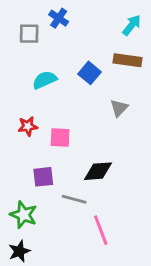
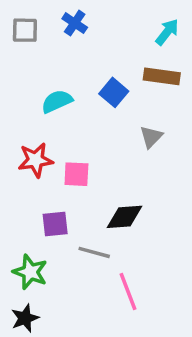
gray square: (29, 34) -> (25, 30), moved
red star: (28, 126) -> (36, 160), size x1.4

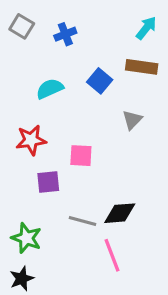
blue cross: (75, 23) -> (65, 34), moved, turned 35
gray square: (25, 30) -> (22, 26), turned 30
pink square: (76, 174) -> (81, 156), moved
black diamond: (124, 217) -> (120, 213), moved
purple square: (55, 224) -> (48, 182), moved

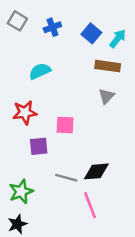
cyan arrow: (146, 28) -> (118, 38), moved
brown rectangle: (142, 67) -> (108, 66), moved
blue square: (100, 81) -> (91, 33), moved
green star: (26, 238) -> (21, 191), turned 30

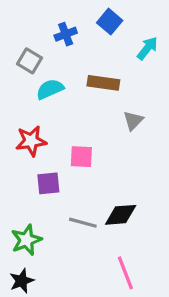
gray square: (17, 21) -> (30, 61), moved
blue square: (91, 33) -> (110, 22), moved
brown rectangle: (108, 66) -> (103, 83), moved
pink line: (90, 205) -> (125, 273), moved

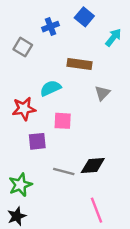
cyan semicircle: (50, 89) -> (51, 88), moved

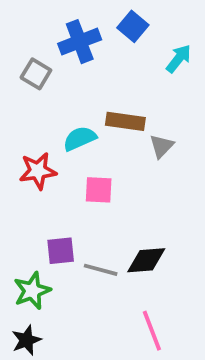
blue cross: (51, 27) -> (80, 42), size x1.5
brown rectangle: (79, 64) -> (125, 121), moved
purple square: (37, 141) -> (61, 251), moved

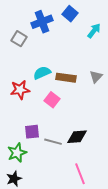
brown rectangle: (125, 121) -> (66, 78), moved
gray triangle: (161, 146) -> (96, 77), moved
pink square: (99, 190) -> (52, 100), turned 35

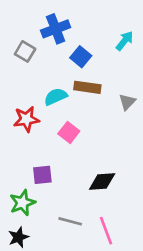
blue square: (70, 14) -> (81, 57), moved
brown rectangle: (66, 78) -> (87, 87), moved
gray line: (53, 142) -> (70, 221), moved

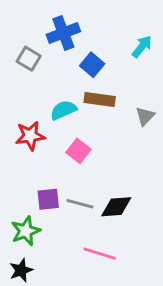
gray line: (70, 221) -> (80, 204), moved
pink line: (106, 231) -> (100, 254), moved, turned -52

